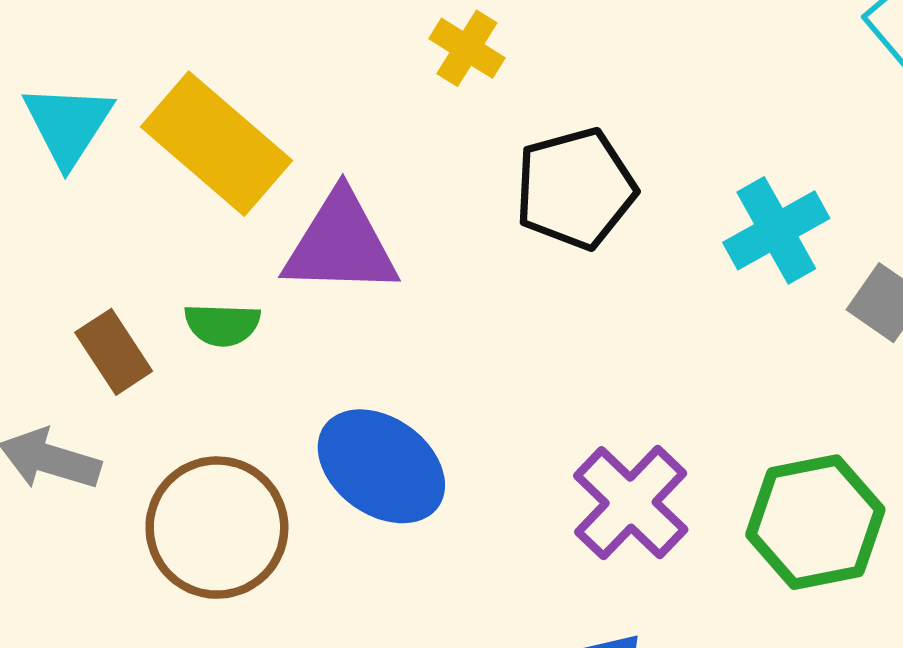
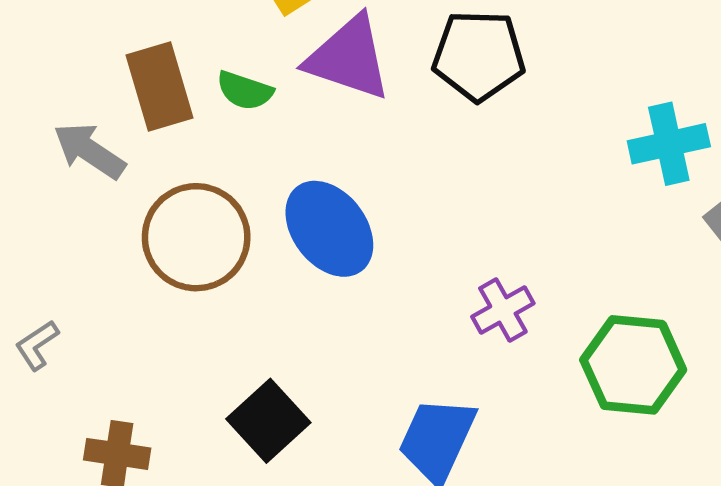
black pentagon: (575, 189) -> (479, 56), moved
brown rectangle: (114, 352) -> (160, 87), size x1.4
purple cross: (631, 503) -> (503, 310), size x0.7

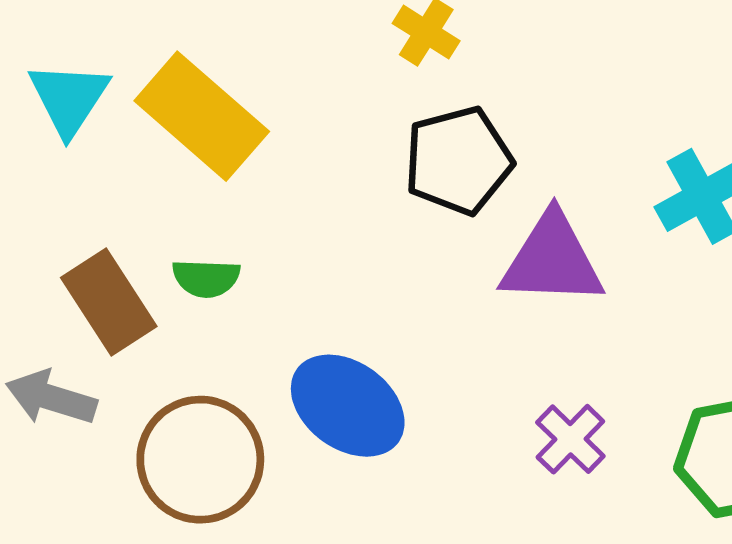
purple triangle: (349, 58) -> (552, 260), moved

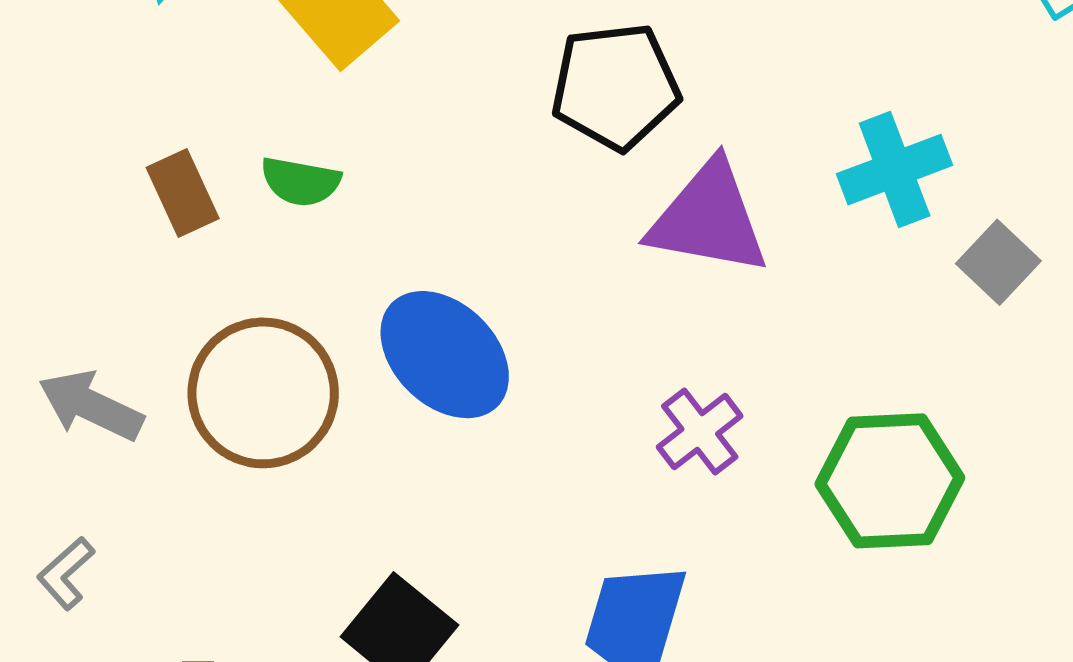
brown rectangle: (109, 302) -> (183, 193), size x0.7
gray arrow: (51, 398) -> (91, 406), moved

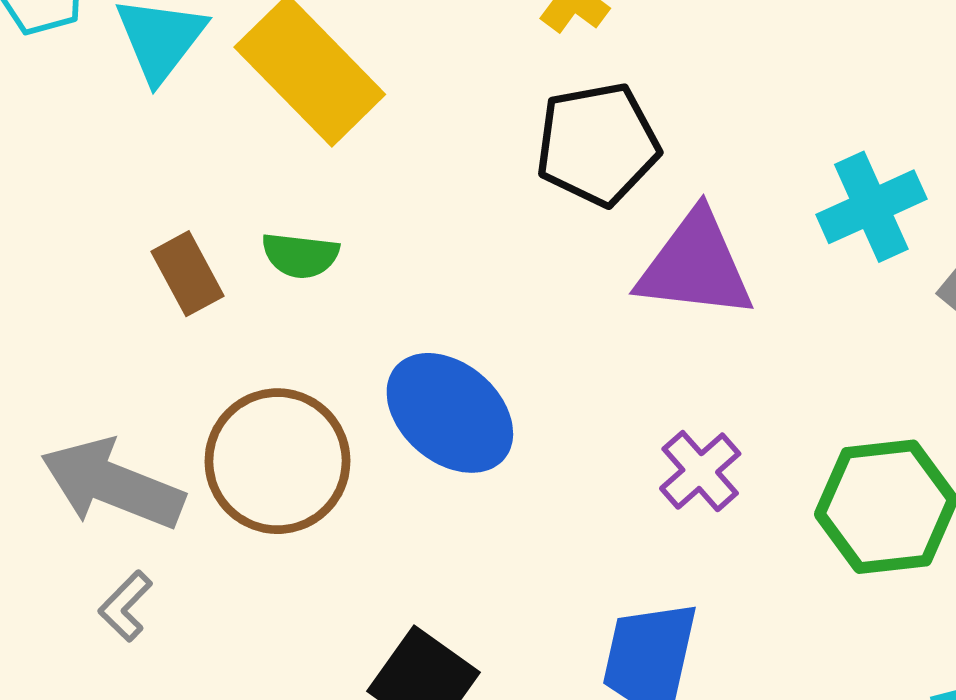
gray arrow: (91, 406) -> (112, 484), size x1.4
gray L-shape: (66, 573) -> (125, 606), moved

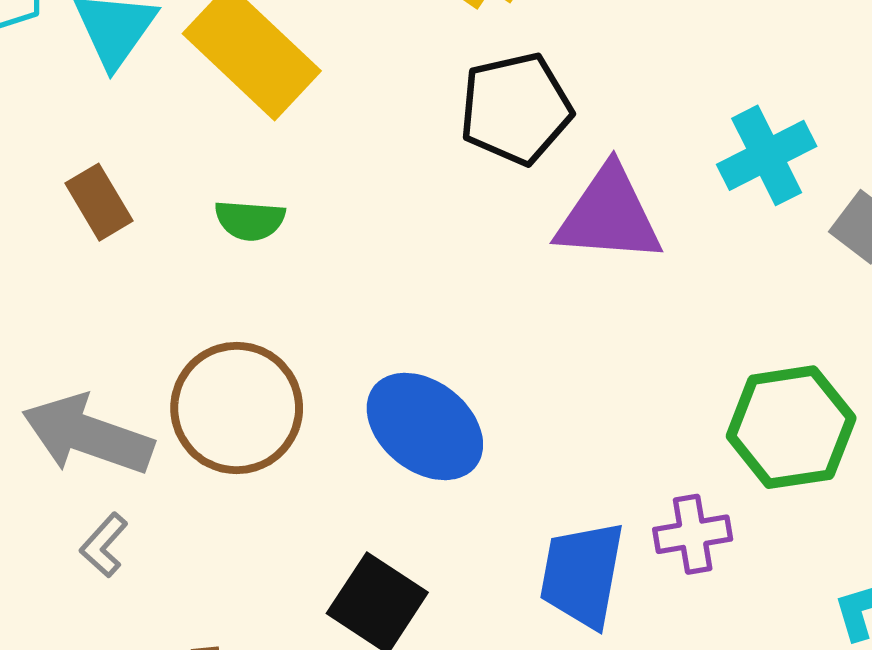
brown rectangle: (187, 274) -> (99, 202), moved
blue ellipse: (450, 413) -> (425, 426), moved
purple cross: (700, 471) -> (693, 534), moved, turned 34

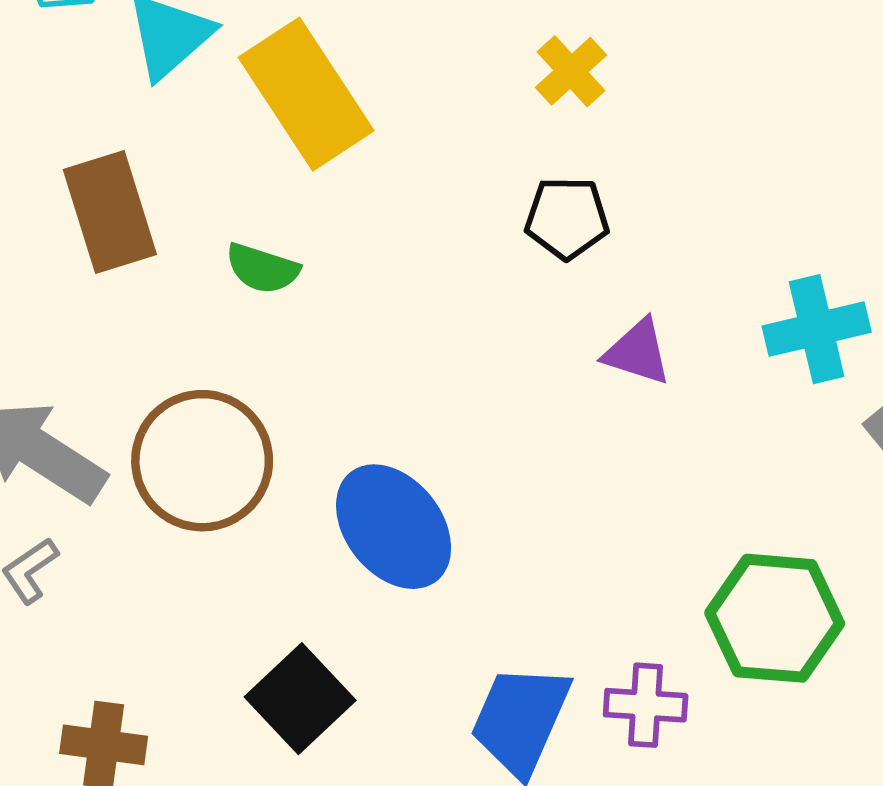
black pentagon: (516, 109) -> (567, 218), size x0.7
brown rectangle: (99, 202) -> (110, 212), size x1.5
purple triangle: (609, 215) -> (637, 352), size x0.6

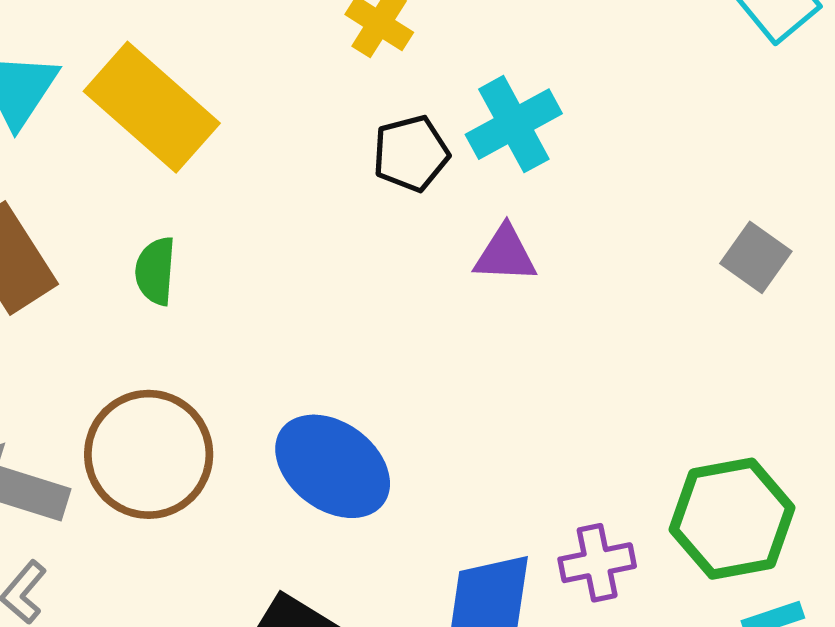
green semicircle: (262, 268) -> (155, 271), turned 92
cyan cross: (817, 329) -> (514, 124), moved
green hexagon: (775, 618) -> (732, 519), moved

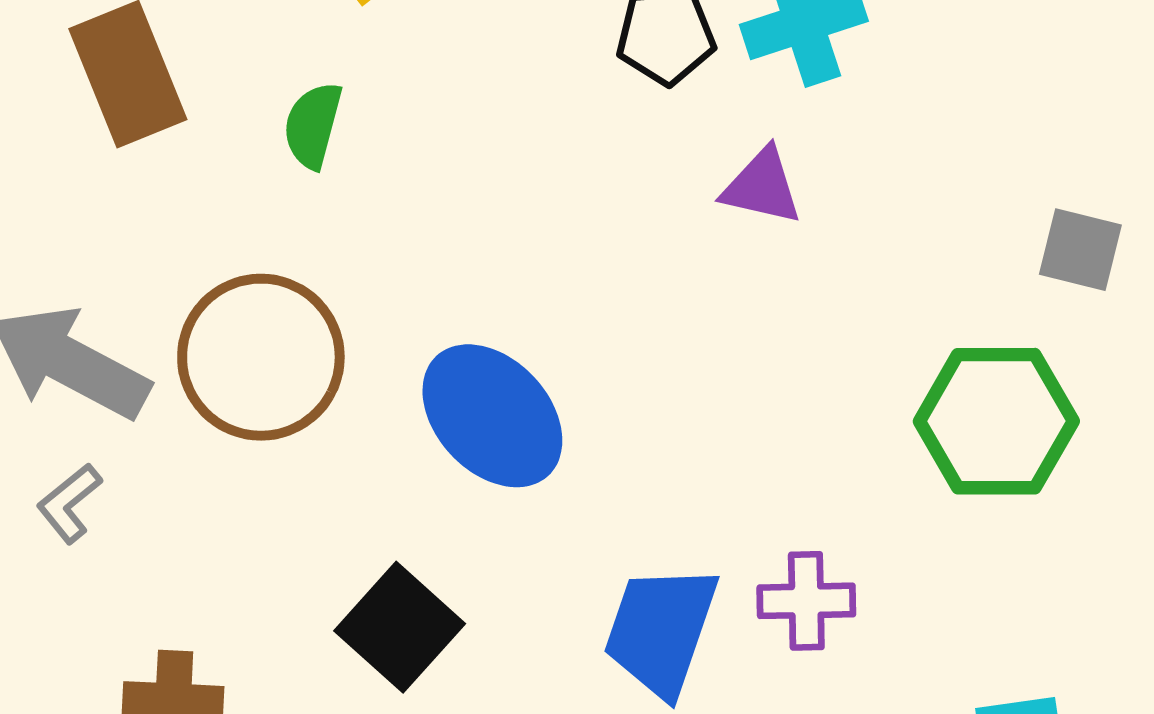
gray square: (756, 257) -> (1080, 250), turned -32
green hexagon: (732, 519) -> (996, 421), moved

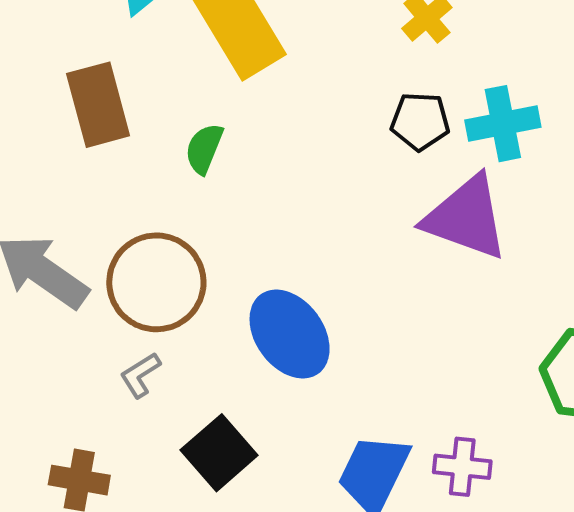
purple triangle: (762, 187) -> (466, 218), size x1.8
gray L-shape: (69, 503) -> (140, 375), moved

